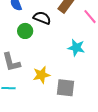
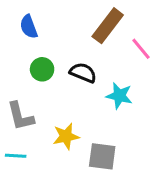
black semicircle: (42, 18) -> (83, 73), moved

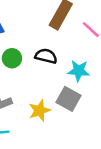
gray square: (102, 156) -> (68, 99), moved, turned 30

